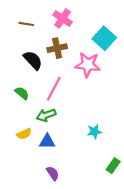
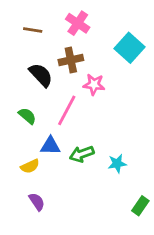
pink star: (88, 65) -> (94, 84), moved, size x0.7
green arrow: (46, 115) -> (82, 154), moved
blue triangle: (47, 141) -> (50, 146), moved
purple semicircle: (53, 173) -> (37, 202), moved

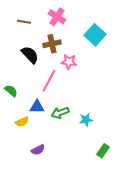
green semicircle: (27, 116) -> (11, 91), moved
purple semicircle: (37, 202) -> (38, 150), moved, turned 96

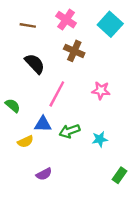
cyan square: (95, 35) -> (110, 24), moved
brown cross: (52, 44) -> (74, 51), moved, turned 36
pink star: (69, 62) -> (101, 90), moved

